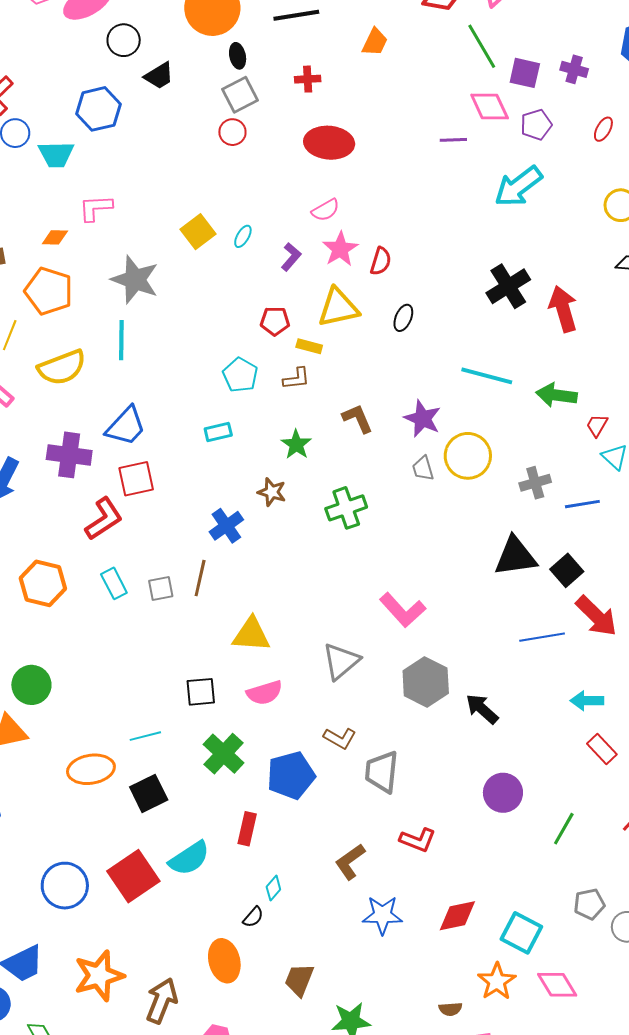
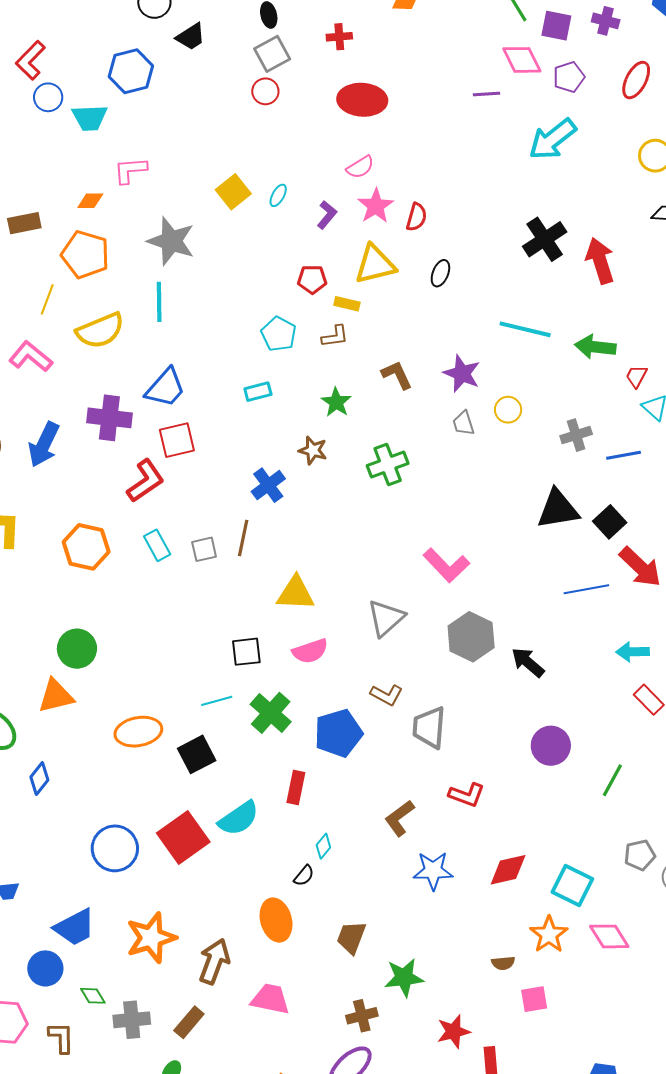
red ellipse: (603, 129) -> (636, 80), size x1.5
yellow circle: (468, 456) -> (508, 410), size x0.6
cyan line: (145, 736) -> (217, 701), moved

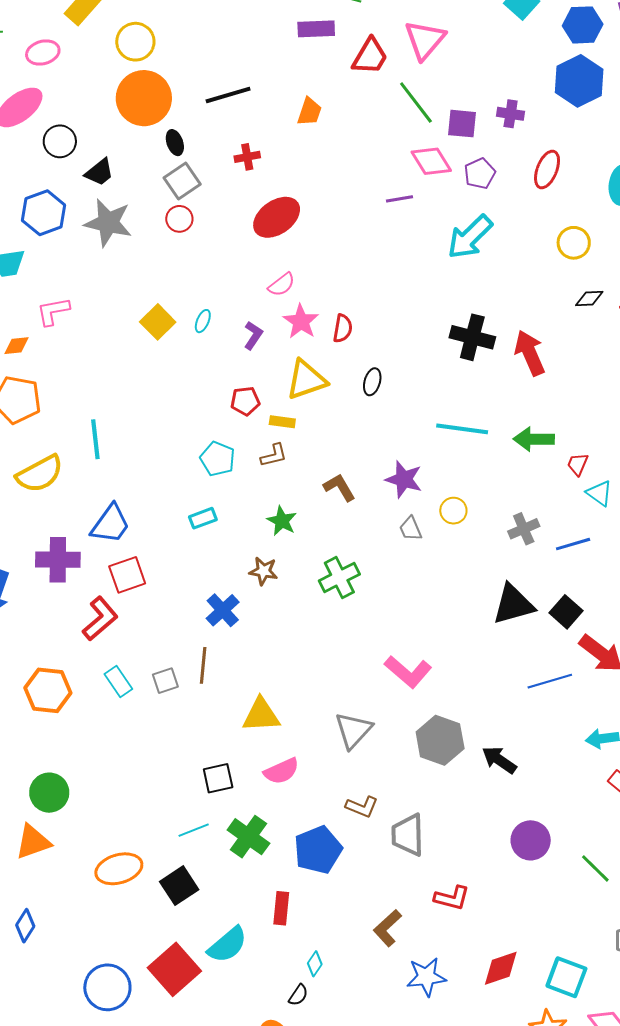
red ellipse: (362, 100) -> (277, 217), turned -33
black cross: (545, 239) -> (472, 337), turned -36
gray star: (171, 241) -> (108, 223), moved
green line: (612, 780) -> (595, 868), turned -68

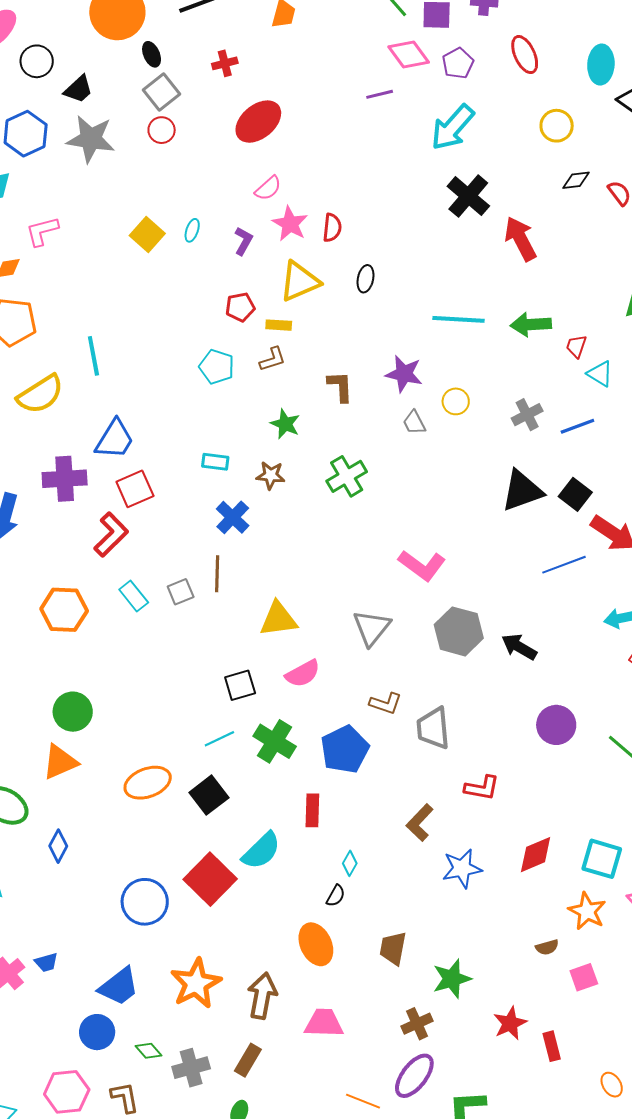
red ellipse: (547, 169) -> (525, 55), turned -42
black cross: (472, 337) -> (468, 196), moved, turned 30
brown L-shape: (339, 487) -> (340, 386), turned 32
cyan rectangle: (203, 518) -> (215, 462), moved, turned 32

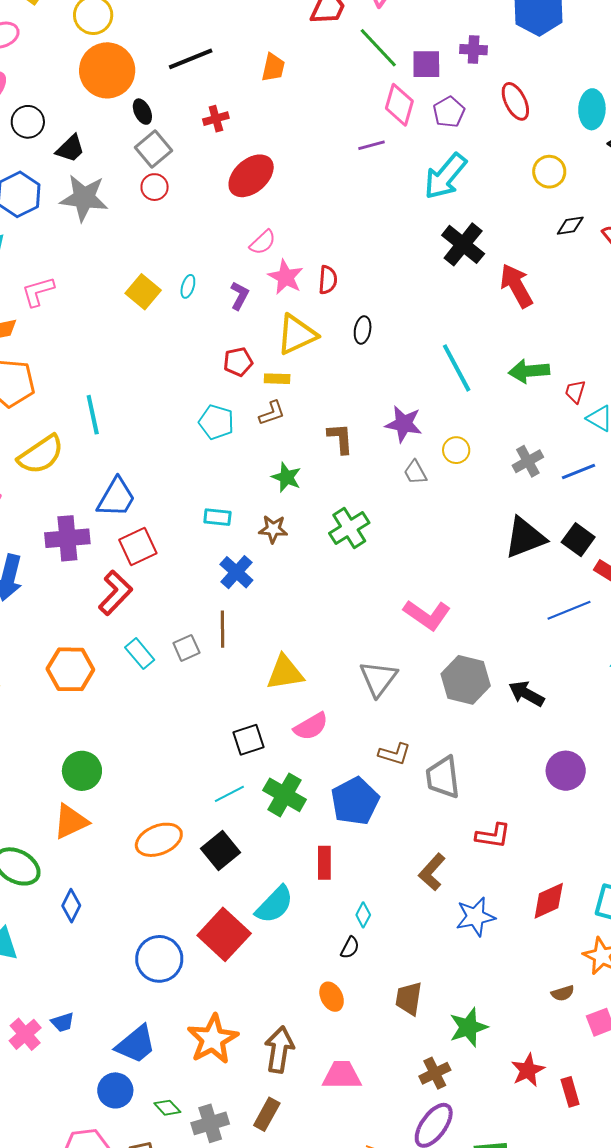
pink diamond: (409, 55) -> (399, 105), turned 54
cyan line: (459, 319) -> (457, 368), turned 60
orange ellipse: (316, 944) -> (332, 997), size x0.7

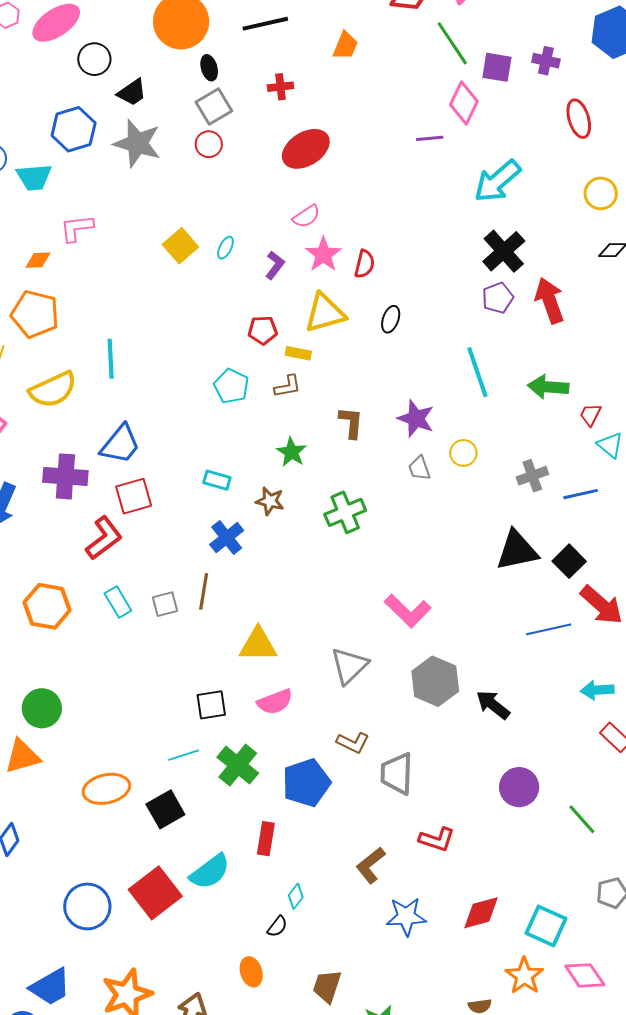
purple pentagon: (449, 112) -> (498, 298), moved

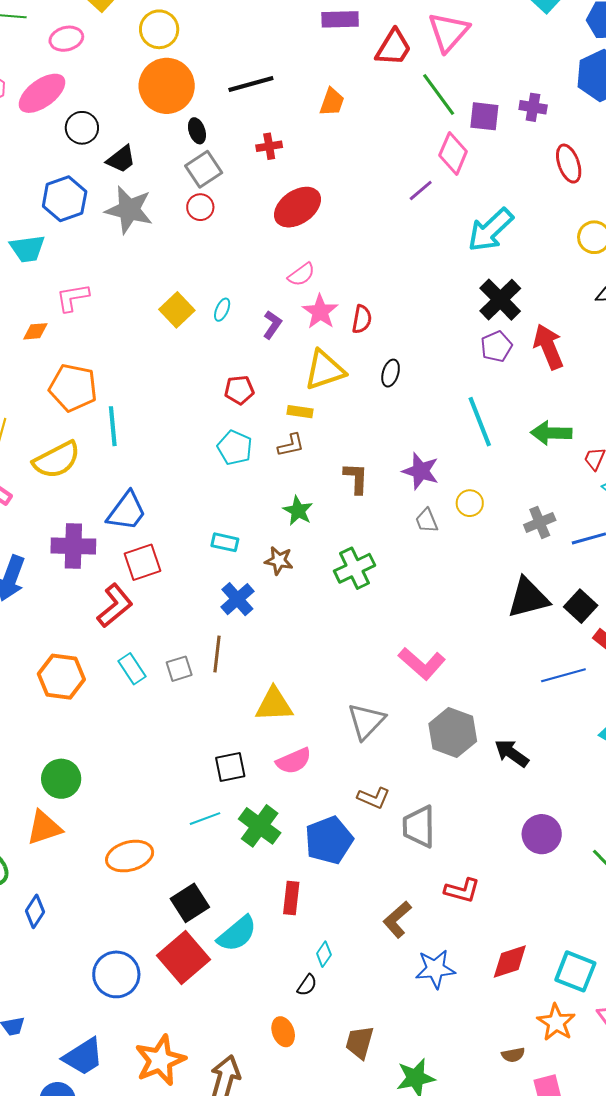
purple line: (430, 138) -> (421, 191), turned -32
orange pentagon: (35, 314) -> (73, 388), moved
red pentagon: (263, 330) -> (239, 390), moved
black square: (165, 809) -> (190, 903), moved

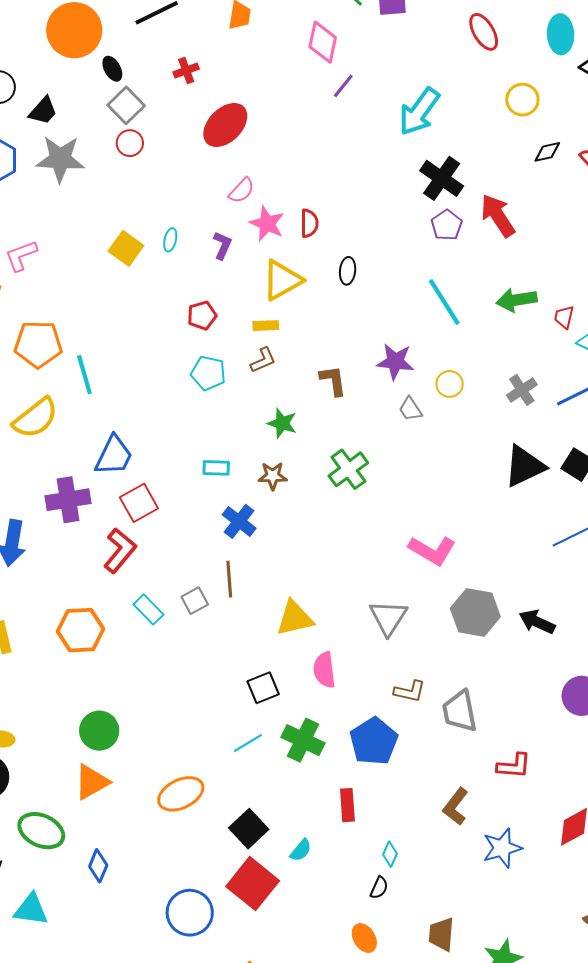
pink diamond: (453, 153) -> (323, 42), moved
pink semicircle: (294, 761) -> (324, 670), turned 117
cyan semicircle: (237, 934) -> (301, 850), size x0.6

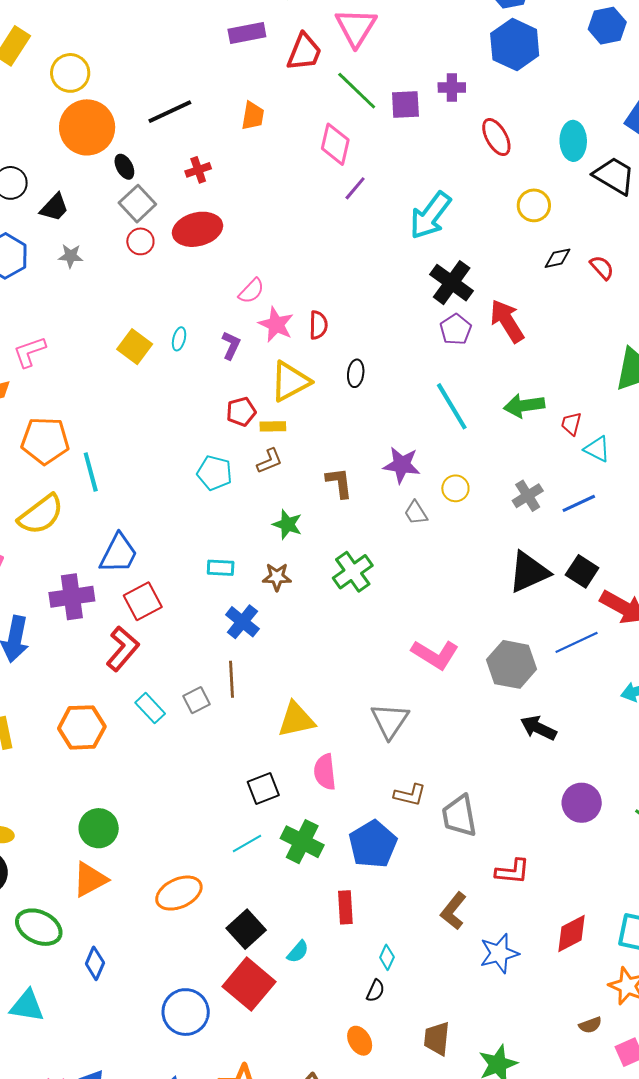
red ellipse: (225, 125) -> (197, 229), moved, turned 30
gray star: (60, 159) -> (71, 256), size x0.5
red pentagon: (202, 315) -> (241, 412), moved
gray hexagon: (475, 613) -> (512, 664), moved

